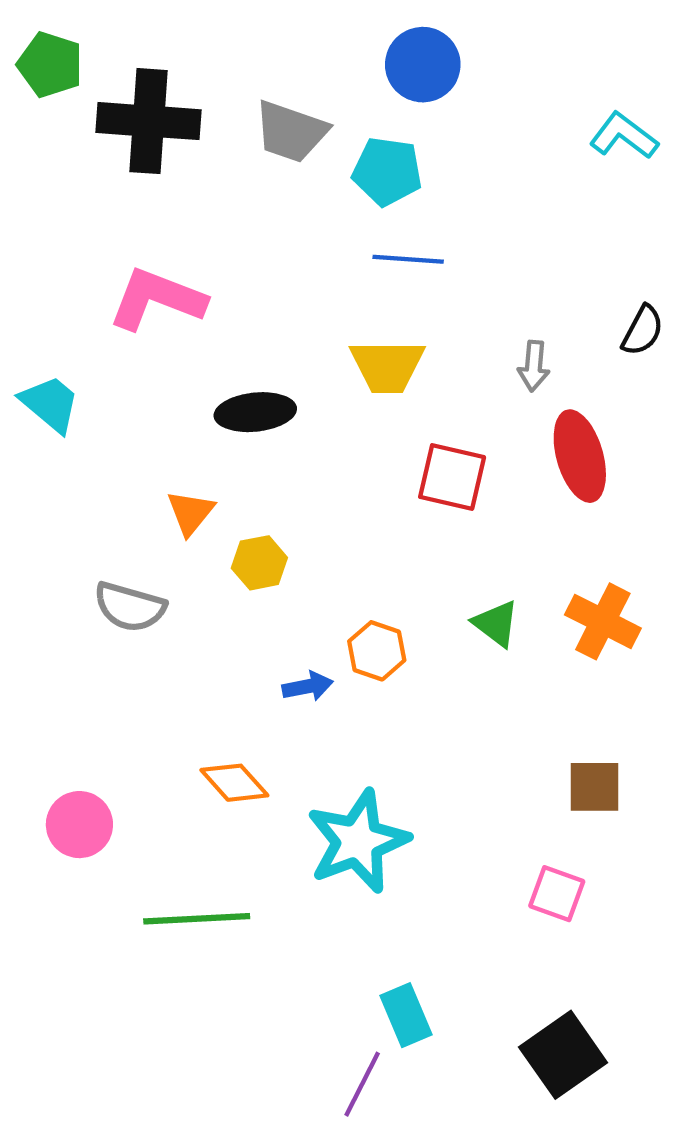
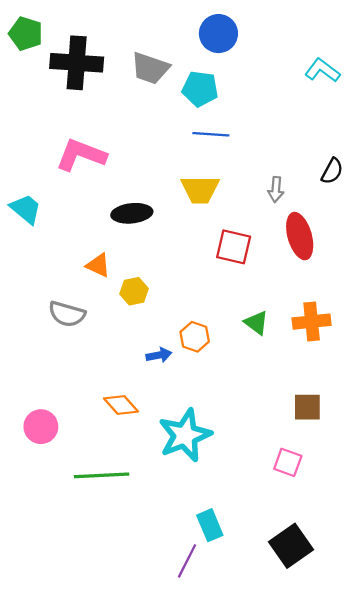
orange triangle: (190, 513) -> (98, 265), turned -44
orange cross: (603, 621) -> (312, 322), turned -33

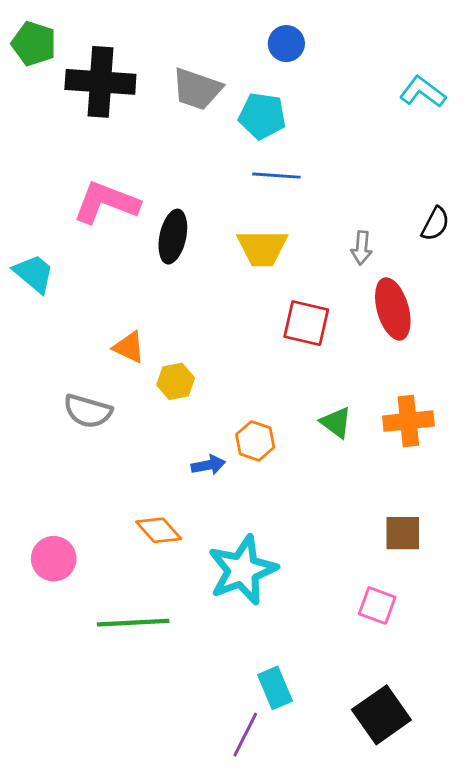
blue circle: (218, 34) -> (286, 44), size x0.7
black ellipse: (132, 213) -> (173, 237), moved, turned -72

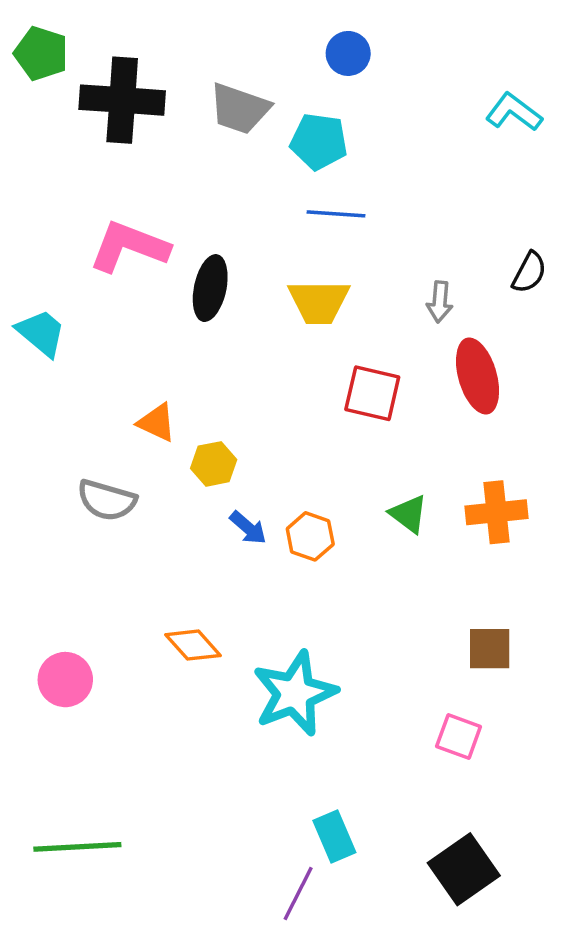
blue arrow: (208, 465) -> (248, 528), moved, turned 52
green line: (133, 623) -> (77, 847), moved

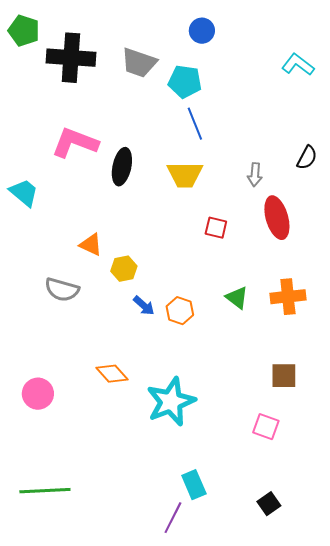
blue line: (336, 214) -> (195, 124), turned 64
red square: (372, 393) -> (216, 228), size x0.7
black square: (464, 869) -> (269, 504), size x0.6

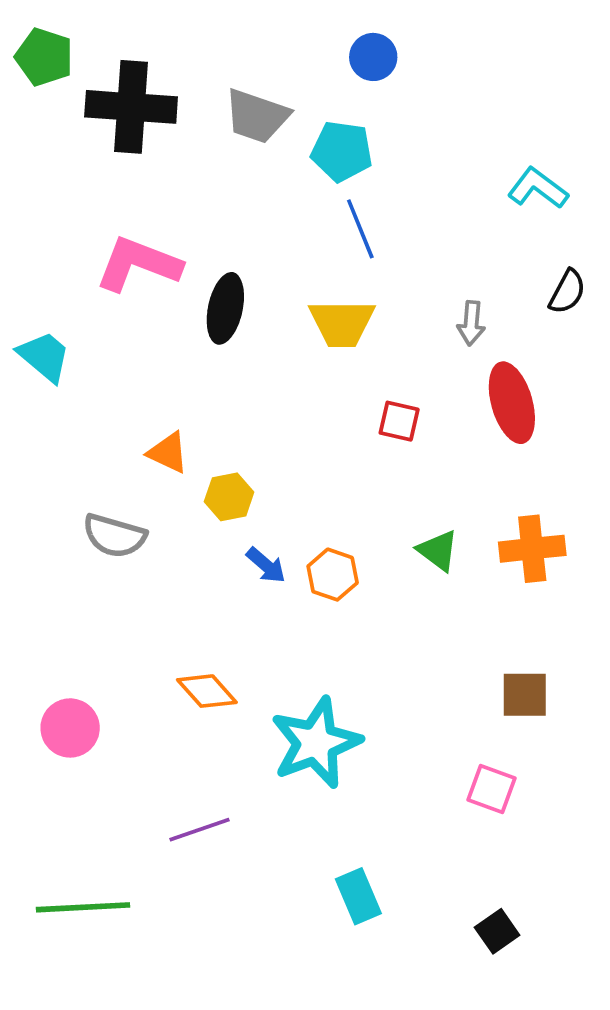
cyan L-shape: (298, 65) -> (538, 188), moved
purple line: (173, 518) -> (199, 830), moved, turned 44

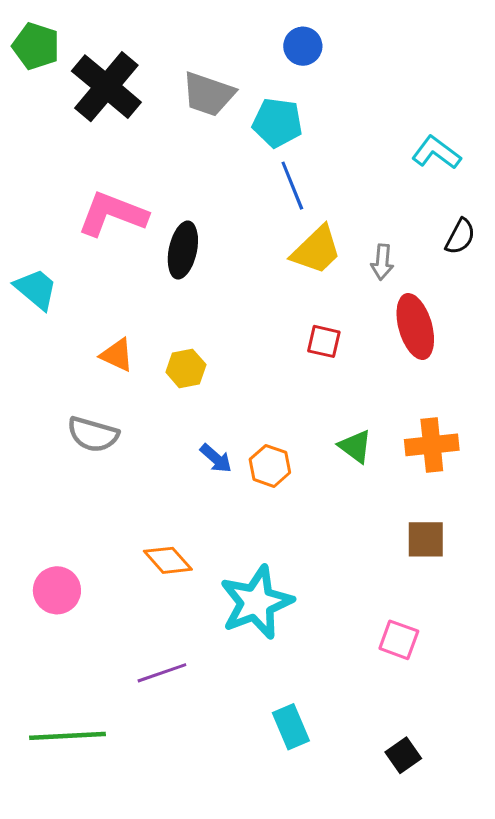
black cross: (131, 107) -> (106, 87), turned 36
yellow trapezoid: (342, 323) -> (316, 250), moved, turned -44
orange triangle: (168, 453) -> (117, 355), moved
yellow hexagon: (229, 497) -> (186, 368), moved
brown square: (525, 695) -> (426, 539), moved

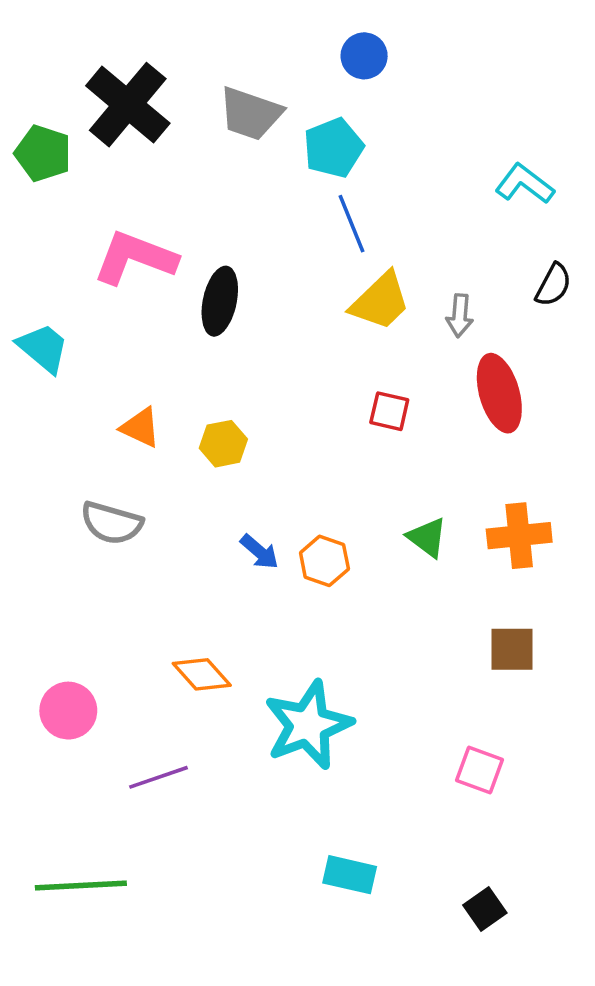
green pentagon: (36, 46) -> (43, 153), moved
cyan pentagon: (277, 123) -> (333, 148), turned -30
purple line: (162, 673) -> (158, 777), moved
cyan rectangle: (291, 727) -> (350, 875), turned -54

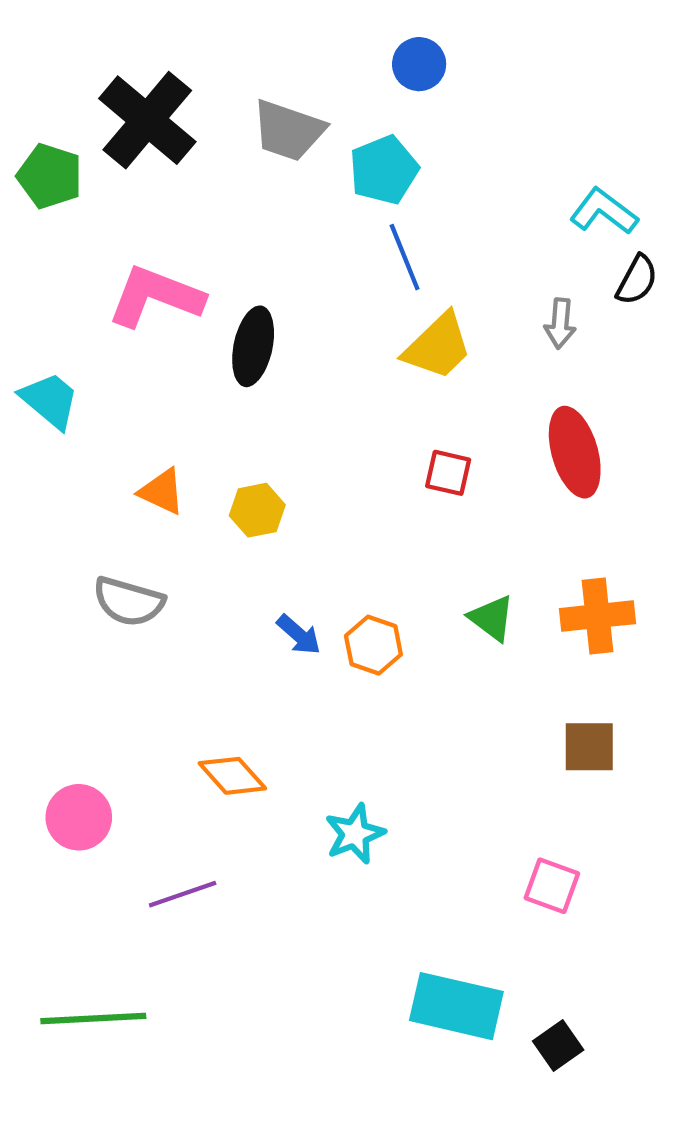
black semicircle: (553, 285) -> (637, 280), moved
gray arrow: (460, 316) -> (560, 323), moved
cyan star: (308, 725) -> (355, 834), size x0.6
cyan rectangle: (350, 875) -> (456, 1006), moved, size x1.5

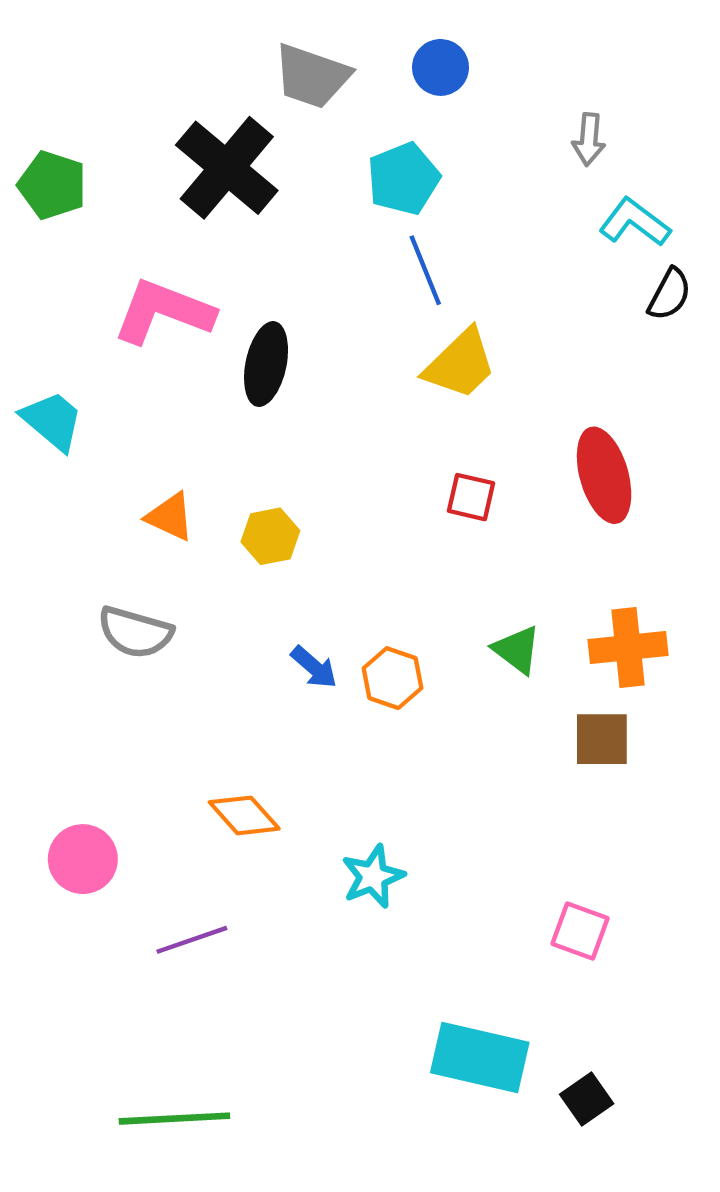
black cross: (147, 120) -> (227, 168), moved
gray trapezoid: (288, 131) -> (312, 76), moved
gray arrow: (560, 323) -> (589, 139), moved
brown square: (589, 747) -> (602, 739), moved
green line: (93, 1019) -> (174, 1119), moved

